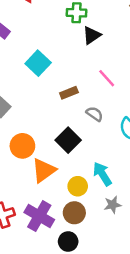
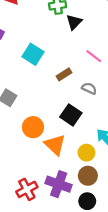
orange triangle: (44, 170) -> (55, 145), turned -30

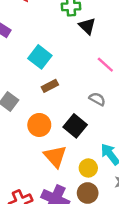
black triangle: (74, 22) -> (87, 26), turned -35
brown rectangle: (64, 74) -> (50, 86), moved
orange circle: (33, 127) -> (39, 125), moved

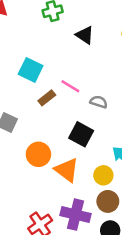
black triangle: (87, 26) -> (85, 35), moved
pink line: (105, 65) -> (70, 86), moved
orange circle: (39, 125) -> (38, 154), moved

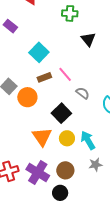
orange circle: (38, 154) -> (27, 97), moved
yellow circle: (103, 175) -> (67, 138), moved

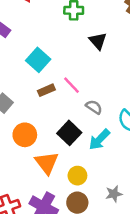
orange circle: (27, 97) -> (25, 135), moved
yellow circle: (67, 138) -> (77, 176), moved
cyan arrow: (88, 140) -> (99, 140), moved, turned -102

